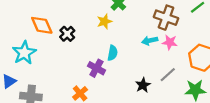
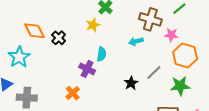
pink star: (170, 42) -> (171, 35), moved

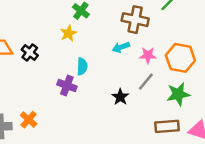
pink star: (171, 35) -> (148, 55), moved
orange cross: (73, 93) -> (29, 120), moved

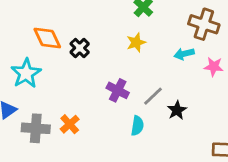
yellow star: (68, 33) -> (136, 42), moved
cyan semicircle: (82, 66) -> (137, 126), moved
gray line: (146, 82) -> (153, 96), moved

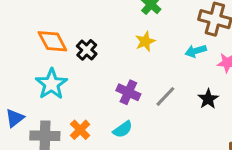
cyan star: (26, 73) -> (51, 84), moved
black star: (177, 110) -> (208, 99), moved
cyan semicircle: (137, 126) -> (123, 129), moved, turned 48

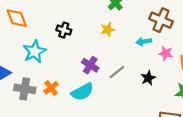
orange diamond: (52, 41) -> (17, 18), moved
black cross: (87, 50) -> (64, 30), turned -32
cyan semicircle: (123, 129) -> (82, 92), size x1.5

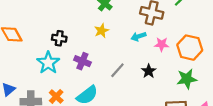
cyan star: (35, 51) -> (48, 63), moved
purple cross: (90, 65) -> (82, 61), moved

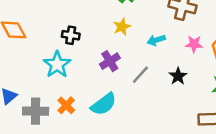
cyan arrow: (138, 36) -> (156, 40), moved
purple cross: (82, 61) -> (110, 61), moved, turned 35

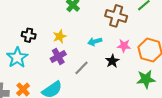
yellow star: (122, 27) -> (60, 36), moved
black star: (178, 76) -> (112, 61), moved

